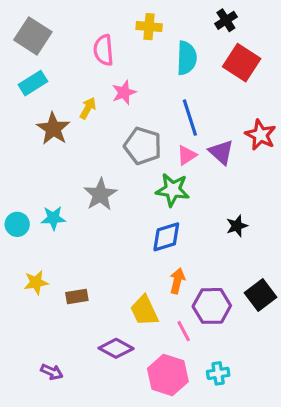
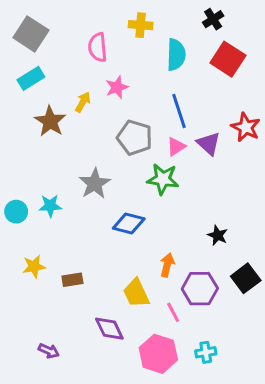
black star: (237, 226) -> (218, 235), moved, turned -30
blue diamond: (166, 237) -> (129, 223), moved, turned 32
purple diamond: (116, 348) -> (109, 329), turned 36

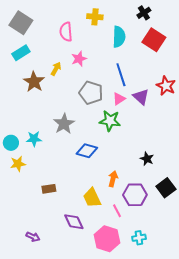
yellow star: (34, 266) -> (18, 164), moved

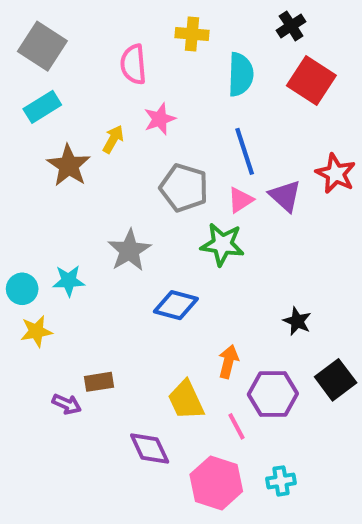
purple arrow: (33, 237) -> (67, 404), moved

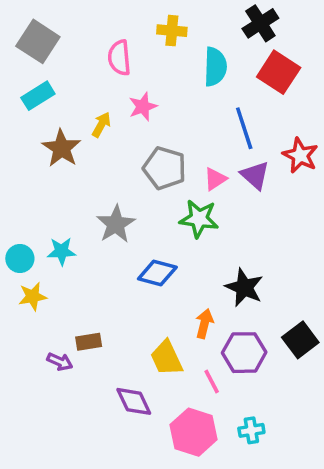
black cross: (291, 26) -> (260, 23), size x1.4
blue line: (245, 151) -> (244, 128), moved
black star: (297, 321) -> (244, 287), moved, size x1.5

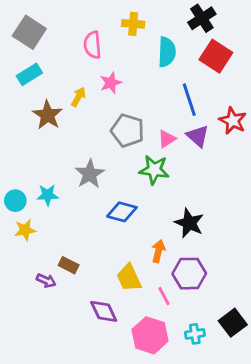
black square: (300, 340) -> (233, 323), moved
brown rectangle: (89, 342) -> (69, 265), turned 36

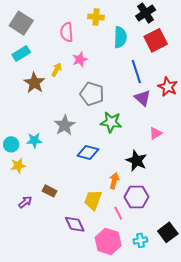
red square: (216, 56) -> (156, 40), turned 30
pink triangle: (167, 139) -> (156, 133), moved
yellow trapezoid: (129, 278) -> (93, 200), turned 45
purple arrow: (46, 281) -> (25, 202), moved, turned -64

